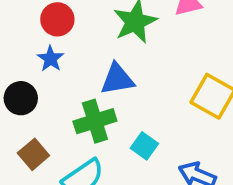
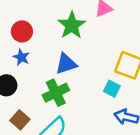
cyan square: (144, 146) -> (112, 89), moved

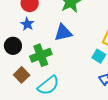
green cross: (56, 93) -> (41, 55), moved

